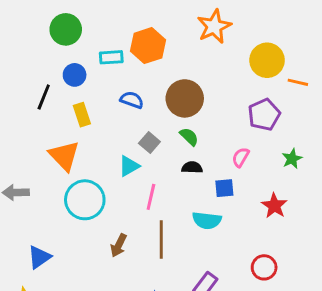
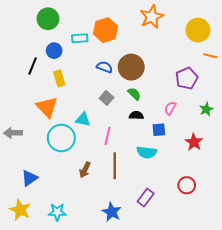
yellow circle: (267, 60) -> (198, 30), moved
blue semicircle: (132, 100) -> (104, 67), moved
cyan triangle: (129, 166) -> (83, 119), moved, turned 42

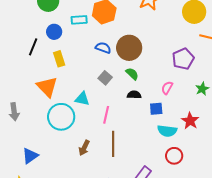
gray arrow: (13, 133) -> (14, 112), turned -96
cyan semicircle: (147, 152) -> (167, 131), moved
red circle: (187, 185) -> (174, 156), moved

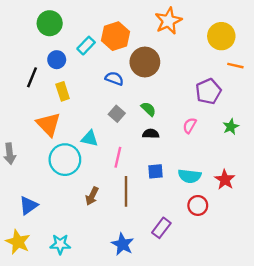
cyan rectangle: (79, 20) -> (86, 46), turned -42
brown circle: (129, 48) -> (145, 62), moved
blue square: (156, 109) -> (155, 171), moved
red star: (190, 121) -> (225, 180), moved

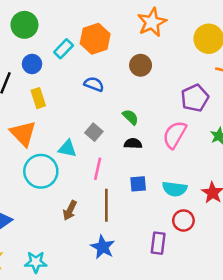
brown circle: (145, 62) -> (141, 65), moved, size x0.7
gray square: (117, 114) -> (94, 132), moved
pink semicircle: (190, 125) -> (175, 135), size x1.6
purple rectangle: (161, 228) -> (158, 243), moved, turned -30
blue star: (123, 244) -> (103, 247), moved

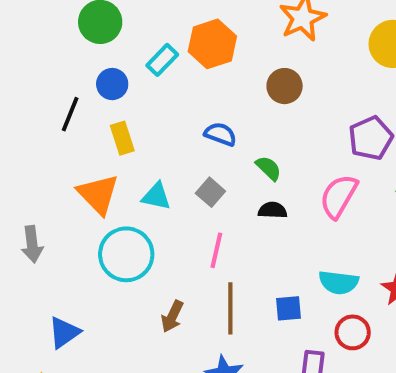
blue semicircle: (94, 84) -> (220, 134), moved
cyan triangle: (67, 149) -> (156, 196), moved
blue square: (138, 184) -> (289, 308), moved

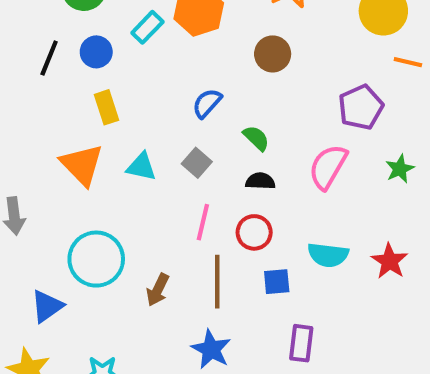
black line: (70, 114) -> (49, 58), moved
blue semicircle: (220, 134) -> (207, 103), turned -68
cyan circle: (126, 254) -> (96, 259), moved
red circle: (353, 332) -> (254, 232), moved

